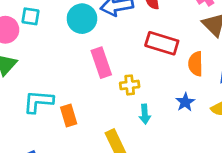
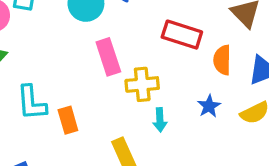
yellow cross: (130, 85) -> (142, 84), size x1.4
cyan L-shape: (38, 102) -> (32, 103), turned -100

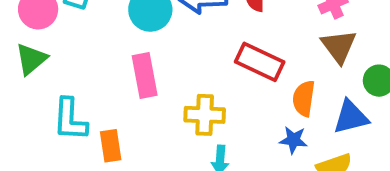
pink rectangle: (108, 57) -> (145, 75), moved
blue star: (209, 106) -> (293, 140), moved, turned 30

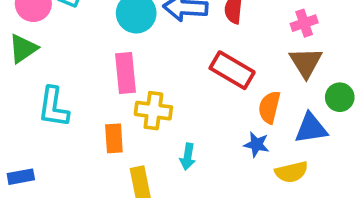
yellow cross: (205, 115) -> (153, 111), moved
orange rectangle: (111, 146) -> (114, 138), moved

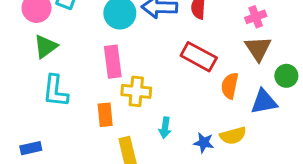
green triangle: (23, 49) -> (46, 46), moved
blue star: (256, 144) -> (204, 143), moved
yellow semicircle: (291, 172) -> (233, 136), moved

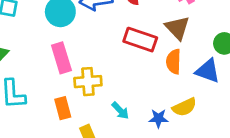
brown triangle: (258, 49) -> (177, 28), moved
blue triangle: (264, 102) -> (208, 71), turned 40
cyan arrow: (165, 128) -> (120, 111), turned -42

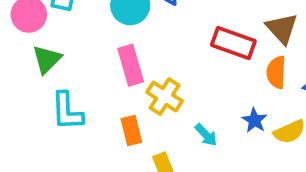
yellow cross: (88, 82) -> (165, 97), turned 36
blue star: (158, 118) -> (254, 120), moved, turned 30

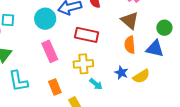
red rectangle: (233, 43) -> (87, 35), moved
yellow cross: (165, 97) -> (83, 64), moved, turned -30

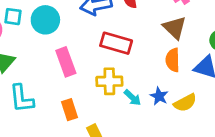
cyan circle: (45, 19) -> (45, 20), moved
cyan arrow: (96, 84) -> (132, 98), moved

